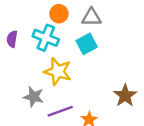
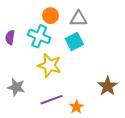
gray star: (34, 97) -> (16, 87), moved

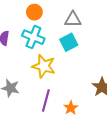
orange circle: (51, 16) -> (34, 12), moved
purple line: (52, 100) -> (46, 101), turned -55

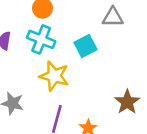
gray triangle: (73, 19) -> (113, 17), moved

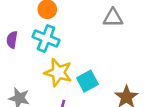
cyan square: (85, 46) -> (87, 81), moved

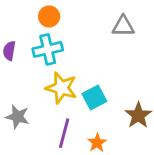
cyan cross: (46, 39) -> (48, 49), turned -35

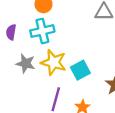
gray star: (17, 117) -> (26, 63), moved

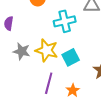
cyan cross: (42, 31) -> (65, 21), moved

